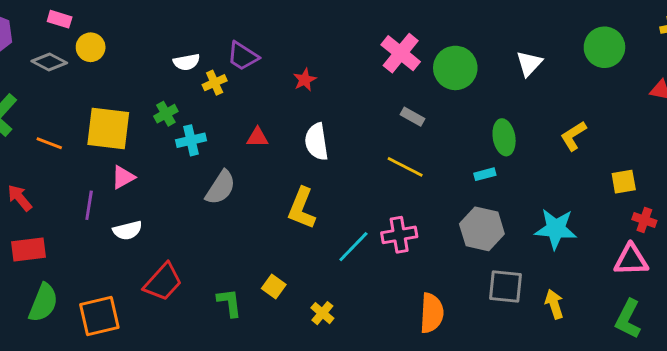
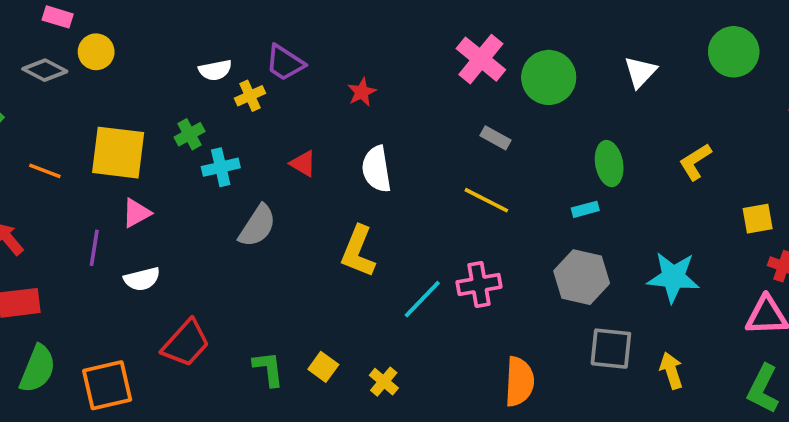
red triangle: (257, 137) -> (303, 164), turned 30
yellow square: (274, 286) -> (323, 367), moved

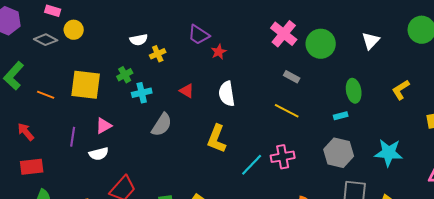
purple trapezoid: (285, 63) -> (199, 35), moved
pink triangle: (136, 213) -> (104, 126), moved

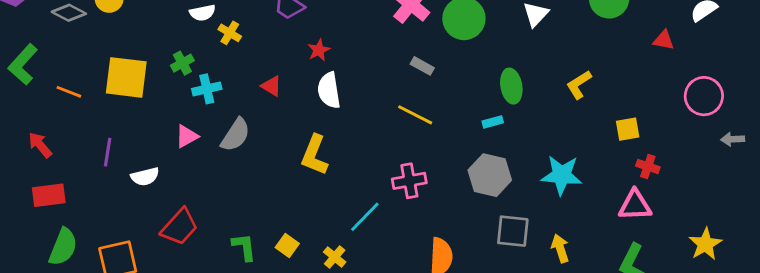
red star: (219, 52) -> (319, 50), moved
yellow cross: (158, 54) -> (230, 33), turned -35
pink triangle: (104, 126) -> (187, 136), moved
cyan line: (252, 165) -> (365, 217), moved

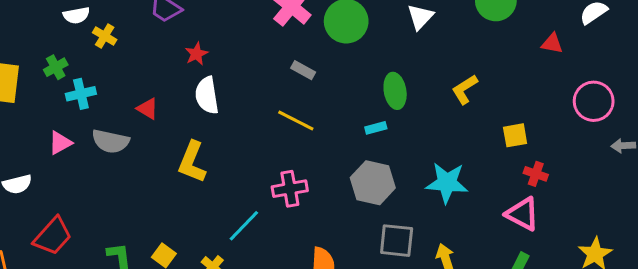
red triangle: (271, 86) -> (148, 109), moved
gray semicircle: (236, 135) -> (111, 141), turned 69
pink triangle: (635, 205) -> (522, 214), turned 30

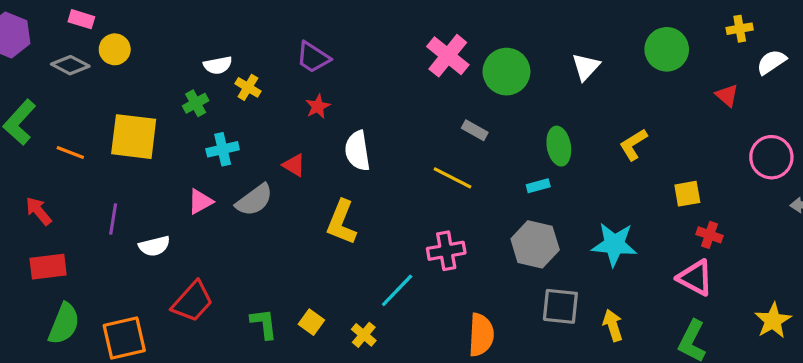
red triangle: (552, 43) -> (727, 95), turned 30
red star: (196, 54) -> (318, 106), moved
green cross: (56, 67) -> (196, 103), moved
gray rectangle: (303, 70) -> (475, 130), moved
gray semicircle: (111, 141) -> (254, 200), turned -48

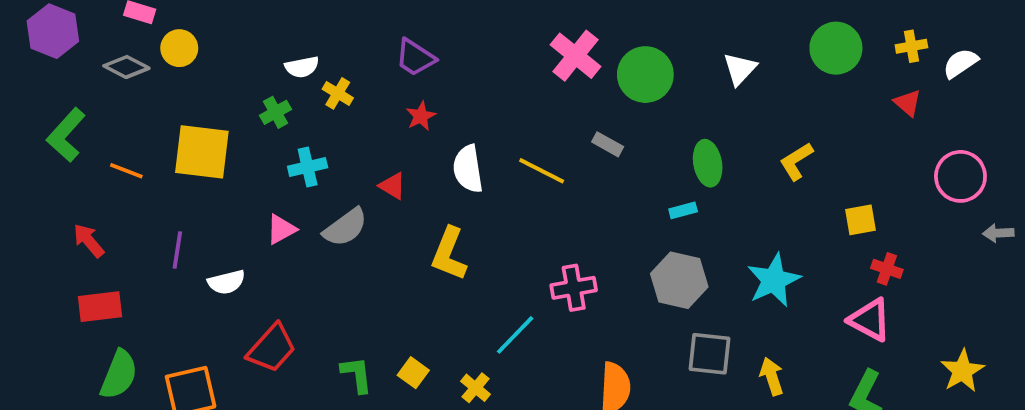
yellow cross: (740, 29) -> (911, 46), moved
yellow line: (453, 178) -> (542, 171), moved
cyan star: (614, 244) -> (774, 280), turned -30

